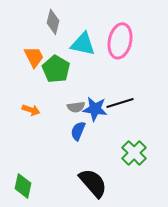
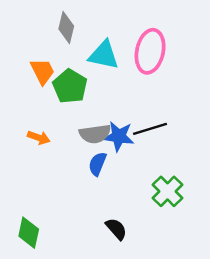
gray semicircle: (76, 107) -> (95, 134), size x1.4
black semicircle: (93, 183) -> (116, 229), size x0.6

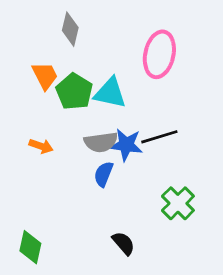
cyan triangle: (104, 55) -> (110, 93), moved

